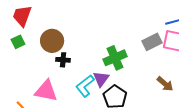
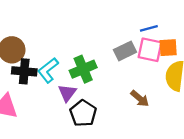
black cross: (63, 60) -> (24, 71), size x1.5
cyan L-shape: (85, 86) -> (48, 70), moved

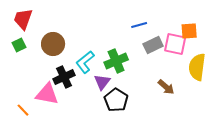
blue line: (149, 28) -> (139, 25), moved
orange square: (168, 48) -> (189, 31), moved
black cross: (24, 71) -> (64, 77), moved, turned -30

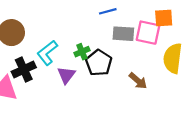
gray rectangle: (153, 45) -> (123, 34), turned 30
green cross: (116, 61) -> (82, 52), size x0.6
black pentagon: (116, 100) -> (99, 63), moved

